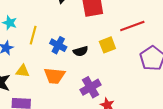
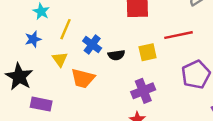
yellow triangle: (23, 71) -> (60, 59), moved, turned 40
purple cross: (90, 87) -> (143, 91), moved

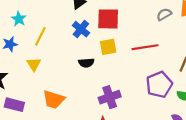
blue cross: (92, 45) -> (81, 29), moved
yellow square: (148, 52) -> (108, 47), moved
orange trapezoid: (83, 78) -> (54, 99), moved

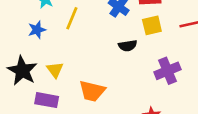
yellow triangle: (34, 64) -> (55, 70), moved
purple cross: (110, 97) -> (168, 71), moved

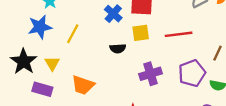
yellow line: (72, 18) -> (73, 34), moved
blue star: (37, 30) -> (40, 27), size x1.5

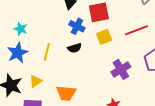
black semicircle: (118, 48) -> (75, 48), moved
yellow triangle: (52, 63) -> (36, 81), turned 40

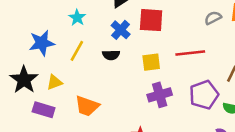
cyan star: (21, 29) -> (77, 18), moved
yellow square: (104, 37) -> (151, 62), moved

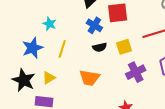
cyan star: (77, 18) -> (49, 24), moved
black semicircle: (111, 55) -> (100, 47), moved
orange trapezoid: (87, 106) -> (89, 78), moved

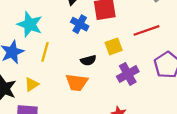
cyan star: (49, 24) -> (30, 24), size x1.6
black semicircle: (100, 47) -> (88, 60), moved

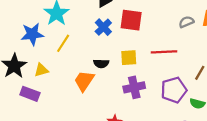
orange trapezoid: (77, 82) -> (84, 81), turned 100

